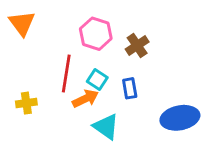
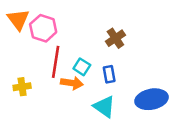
pink hexagon: (96, 34) -> (43, 28), moved
orange arrow: (85, 99) -> (72, 83), turned 35
cyan triangle: (106, 127) -> (104, 107), moved

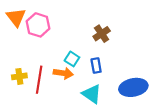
red line: (56, 62) -> (39, 80), moved

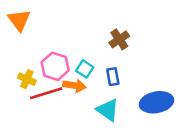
pink hexagon: (38, 25) -> (55, 66), moved
yellow cross: (19, 76) -> (27, 79), moved, turned 32
red line: (39, 80) -> (46, 93), turned 64

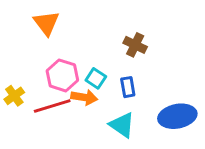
orange triangle: (19, 20) -> (46, 23), moved
brown cross: (119, 39) -> (135, 45), turned -30
yellow cross: (27, 79) -> (14, 96), moved, turned 30

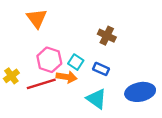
blue rectangle: (128, 87) -> (101, 69), turned -56

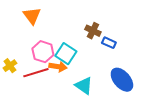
cyan square: (76, 62) -> (66, 54), size x1.5
blue rectangle: (101, 69) -> (109, 43), moved
blue ellipse: (140, 92) -> (122, 80), turned 60

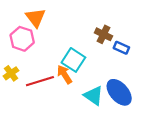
pink hexagon: (43, 52) -> (22, 39), moved
orange arrow: (58, 67) -> (64, 74), turned -132
blue ellipse: (122, 80) -> (119, 92), moved

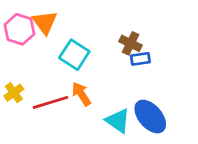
pink hexagon: (22, 39) -> (19, 29), moved
blue rectangle: (121, 48) -> (140, 59), moved, turned -32
cyan square: (73, 60) -> (74, 55), moved

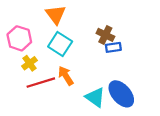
orange triangle: (45, 22) -> (56, 15), moved
pink hexagon: (19, 29) -> (19, 38), moved
yellow cross: (14, 93) -> (29, 63), moved

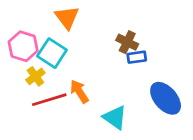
cyan square: (60, 44) -> (52, 53), moved
blue ellipse: (121, 94) -> (166, 98), moved

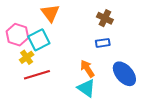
brown cross: (127, 42) -> (105, 18), moved
cyan square: (52, 53) -> (39, 40), turned 30
orange arrow: (79, 91) -> (87, 69), moved

